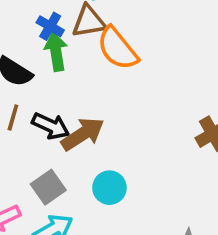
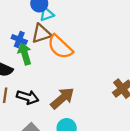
brown arrow: (83, 134) -> (62, 98), moved

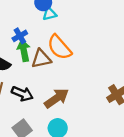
brown triangle: (41, 34) -> (41, 59), moved
blue cross: (19, 39) -> (20, 36), turned 32

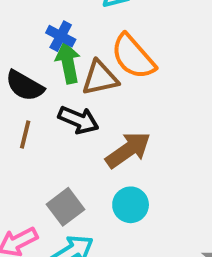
blue cross: (20, 36) -> (61, 36), turned -32
black arrow: (22, 94) -> (78, 120), moved

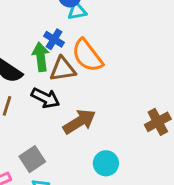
blue cross: (61, 36) -> (54, 39), moved
cyan circle: (131, 205) -> (106, 163), moved

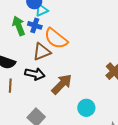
blue cross: (54, 39) -> (35, 25), moved
green arrow: (41, 57) -> (19, 26), moved

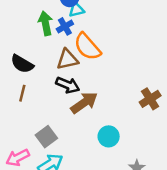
blue cross: (35, 25) -> (65, 26), turned 32
black arrow: (35, 74) -> (68, 85), moved

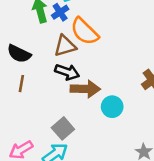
brown arrow: (84, 103) -> (85, 89), turned 40
cyan circle: (109, 136) -> (112, 107), moved
gray square: (46, 137) -> (63, 128), moved

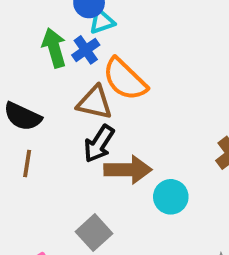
brown triangle: (65, 46) -> (95, 103), turned 30
black arrow: (67, 72) -> (99, 144), turned 105

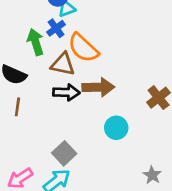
green arrow: (54, 48) -> (35, 42), moved
black arrow: (99, 144) -> (66, 92), turned -120
brown arrow: (128, 170) -> (98, 87), moved

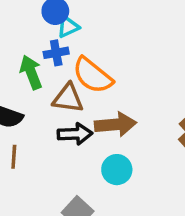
blue cross: (56, 28) -> (56, 53), turned 30
cyan circle: (116, 128) -> (117, 170), moved

